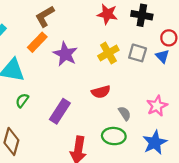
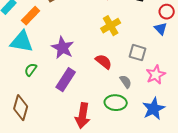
orange rectangle: (37, 42) -> (31, 16), moved
gray square: (138, 53) -> (138, 53), moved
purple star: (65, 54) -> (63, 48), moved
red semicircle: (101, 92) -> (104, 62), turned -126

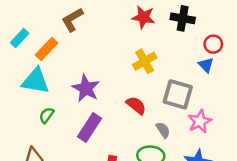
gray square: (138, 53) -> (178, 94), size x1.4

